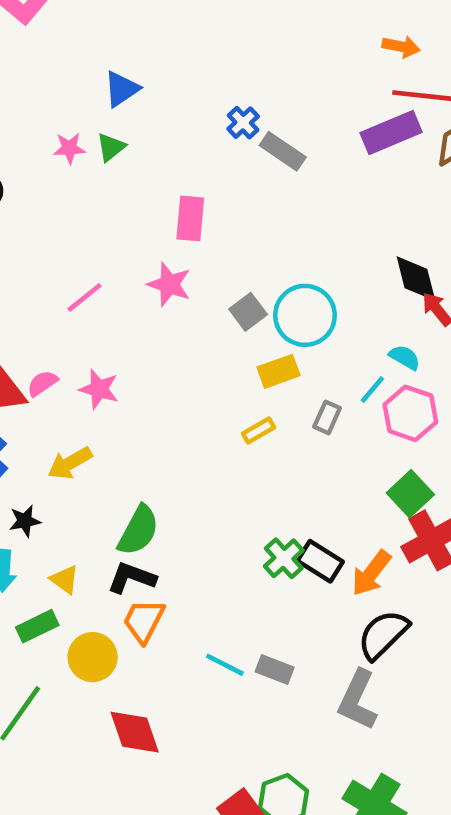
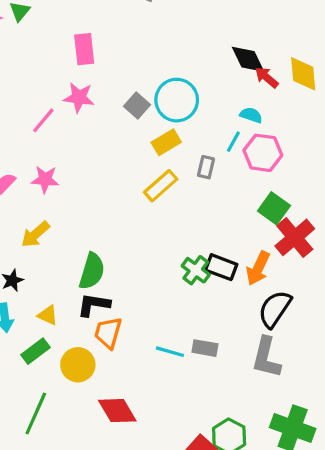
pink line: (85, 297) -> (43, 120), moved
yellow rectangle: (258, 431) -> (161, 186), size x1.5

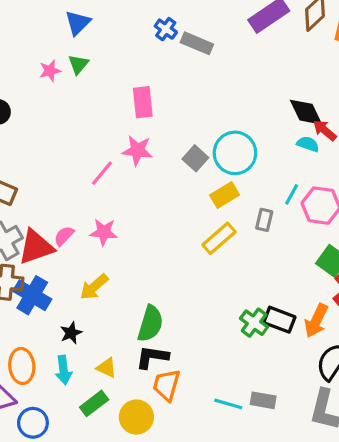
cyan semicircle: (251, 115) -> (308, 144), moved

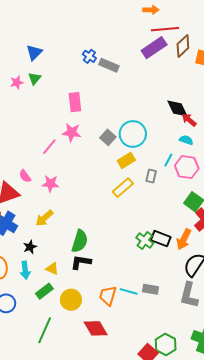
cyan semicircle: (308, 144) -> (186, 140), moved
pink semicircle: (64, 236) -> (25, 176), moved, turned -80
orange trapezoid: (167, 385) -> (108, 296), moved

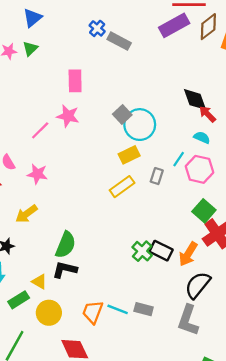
gray square: (108, 137) -> (122, 114), moved
yellow triangle: (52, 269) -> (39, 282), moved

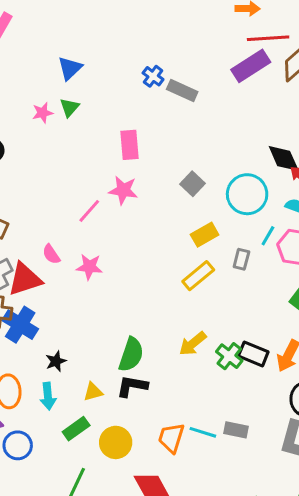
cyan circle: (140, 125) -> (247, 194), moved
yellow arrow: (26, 214) -> (193, 344), moved
yellow triangle: (39, 282) -> (93, 392), moved, turned -42

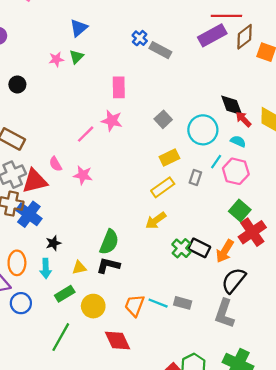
yellow arrow: (193, 344) -> (156, 220), moved

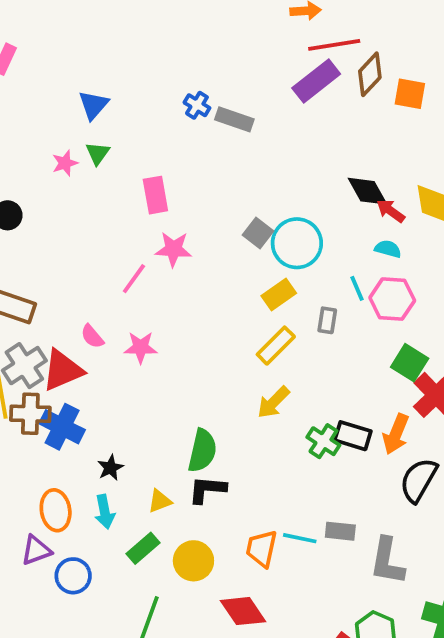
pink rectangle: (119, 87) -> (155, 195), moved
cyan circle: (203, 130) -> (297, 243), moved
cyan line: (216, 162) -> (357, 288), turned -48
gray L-shape: (224, 314) -> (387, 561), moved

